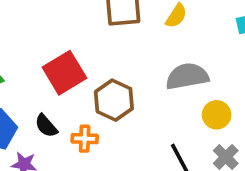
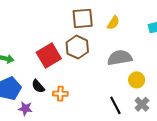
brown hexagon: (114, 100) -> (77, 47), moved

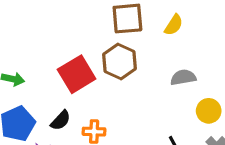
gray semicircle: (120, 58) -> (183, 77), size x0.7
black semicircle: (38, 86) -> (61, 120), turned -96

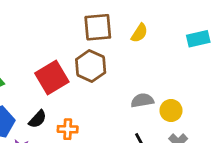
gray semicircle: (183, 77) -> (142, 100), moved

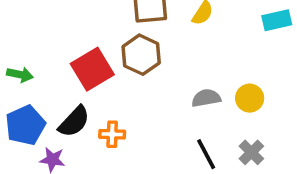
yellow circle: (171, 111) -> (250, 98), moved
black semicircle: (38, 119) -> (74, 122), size x1.4

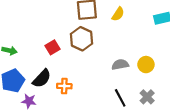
red square: (92, 69) -> (52, 47), size x0.6

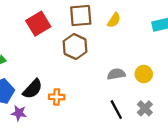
red square: (52, 47) -> (38, 24), moved, size x1.5

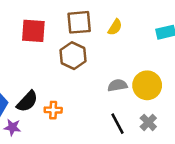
red square: (38, 24) -> (33, 31), turned 35
yellow circle: (144, 74) -> (147, 85), size x1.5

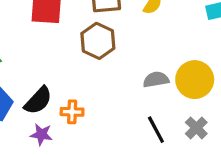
purple star: (12, 127) -> (41, 134), moved

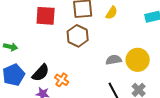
orange cross: (72, 112) -> (62, 80), turned 32

